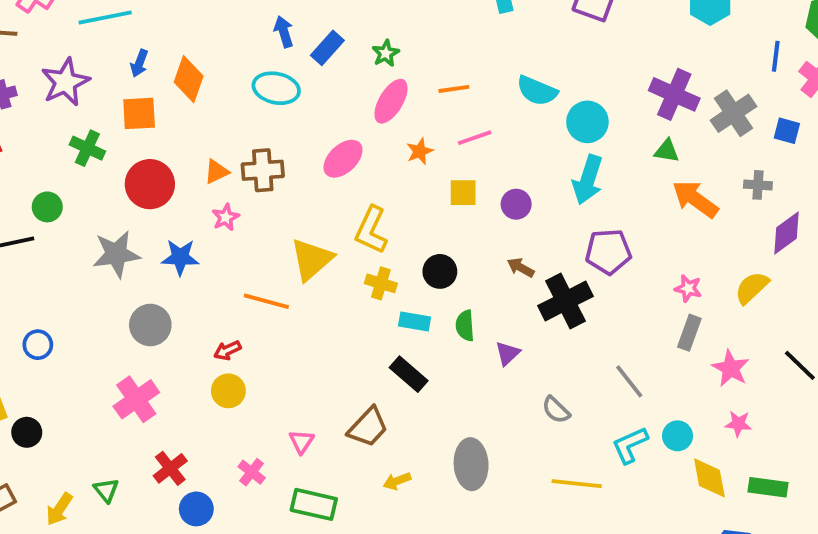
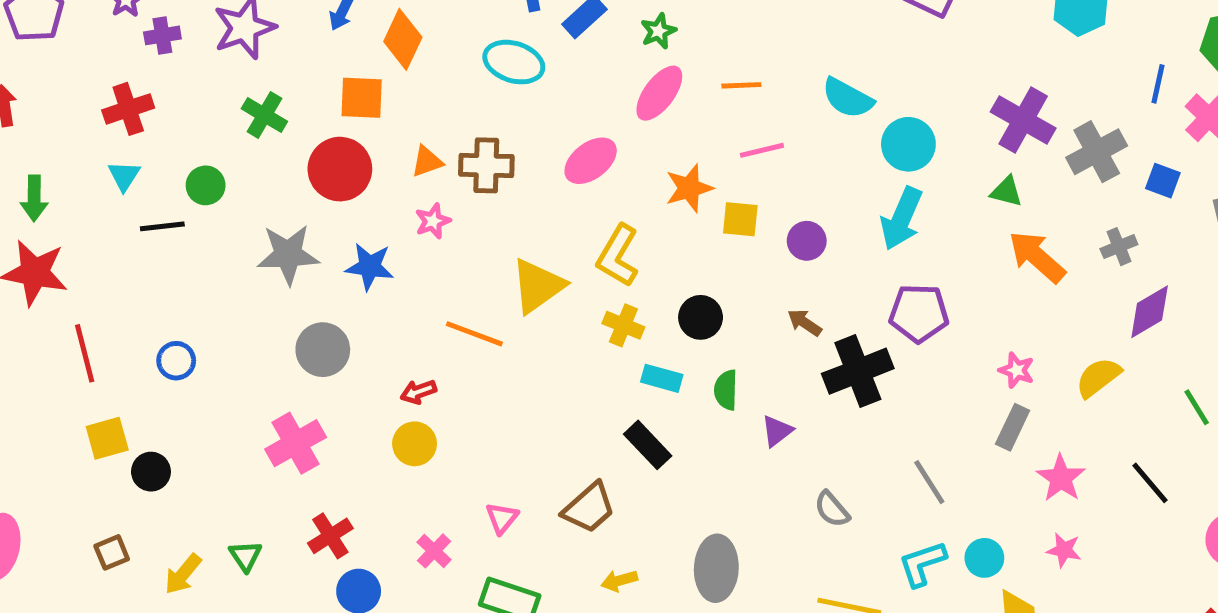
orange square: (139, 113) -> (362, 98), moved
orange star: (420, 151) -> (689, 188), moved, size x1.4
gray cross: (758, 185) -> (1119, 247), turned -32

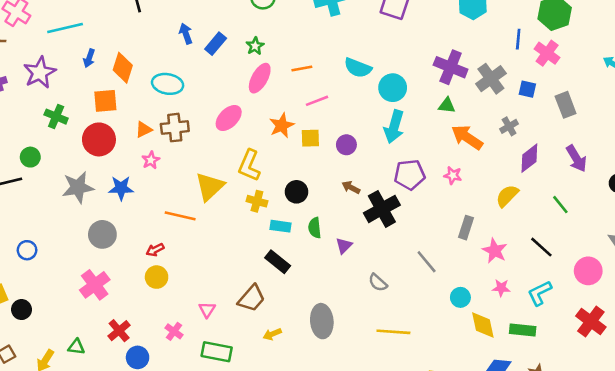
cyan ellipse: (514, 62) -> (168, 84), moved
pink star: (1017, 370) -> (453, 175), moved
green triangle: (245, 556) -> (76, 347), turned -42
cyan L-shape: (922, 564) -> (540, 293), moved

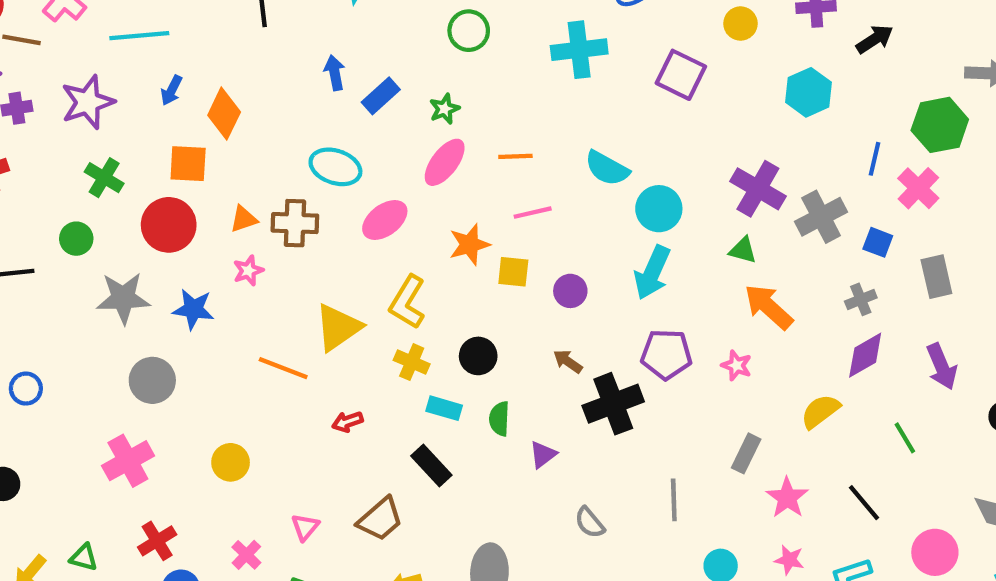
cyan ellipse: (168, 84) -> (335, 167), moved
gray cross: (509, 126) -> (861, 299), moved
green circle: (30, 157) -> (76, 239), moved
red arrow: (155, 250) -> (347, 422), moved
gray line: (427, 262) -> (674, 500), turned 30

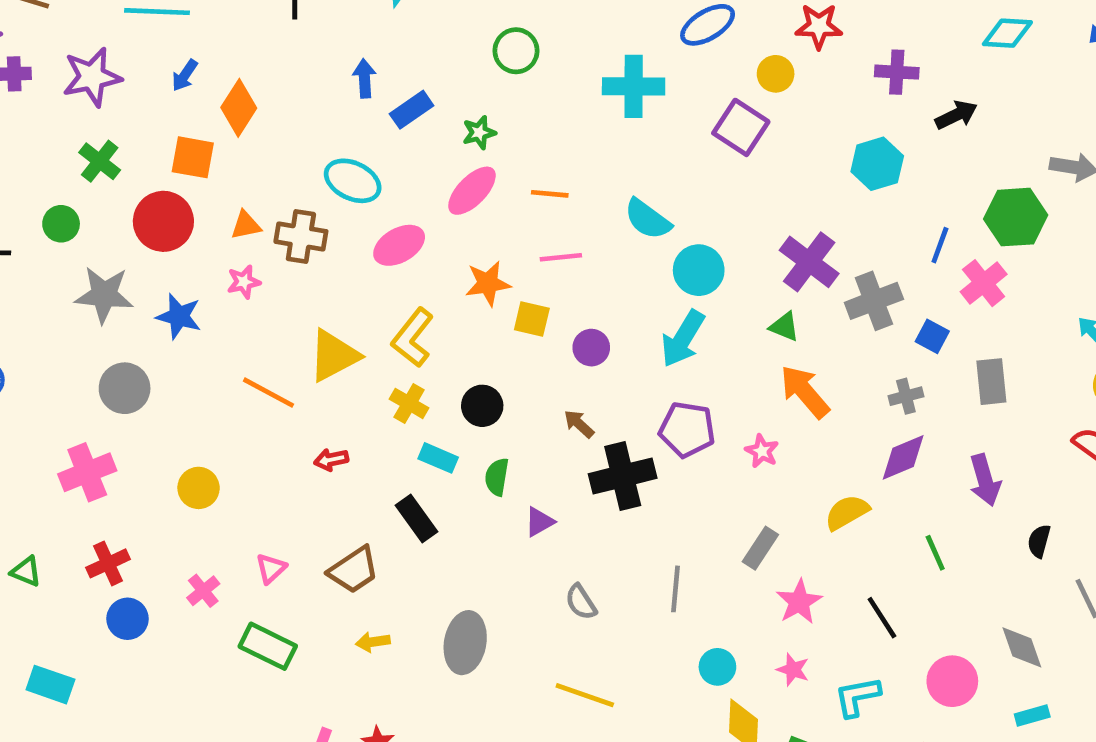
yellow circle: (740, 24) -> (776, 74), moved

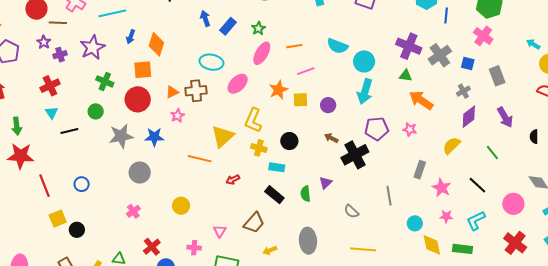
blue line: (940, 245) -> (446, 15), moved
pink cross: (87, 472) -> (133, 211), size x0.6
green semicircle: (497, 477) -> (305, 194), moved
pink cross: (203, 591) -> (194, 248), turned -32

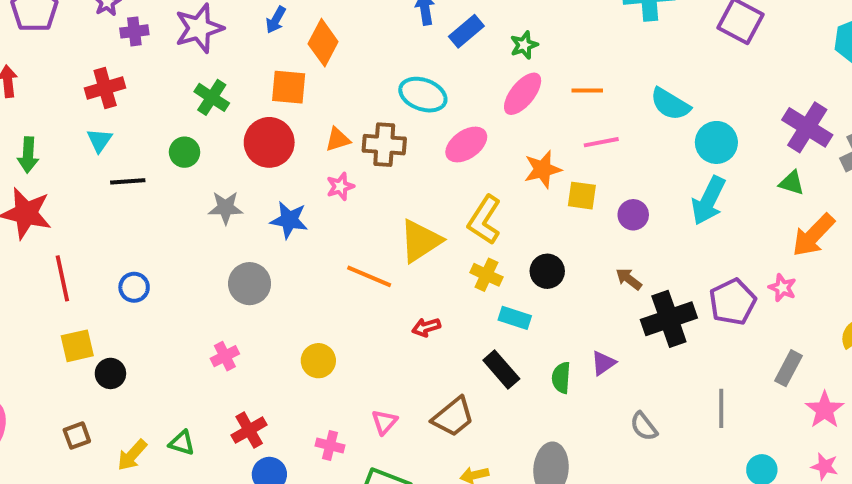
orange arrow: (421, 100) -> (813, 235), turned -90
purple pentagon: (377, 129) -> (733, 302), moved, turned -30
gray star: (121, 136) -> (226, 208), size x0.7

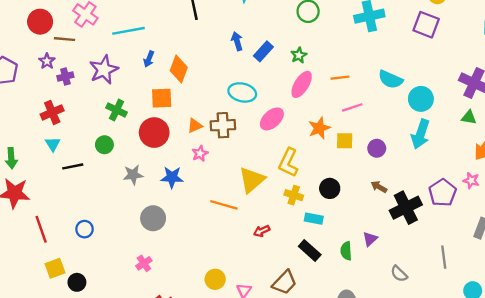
yellow circle: (318, 361) -> (215, 279), moved

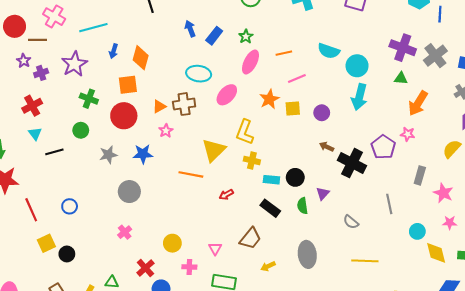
black circle: (330, 188) -> (295, 177), moved
black cross: (406, 208) -> (352, 163), turned -32
yellow circle: (215, 279) -> (172, 243), moved

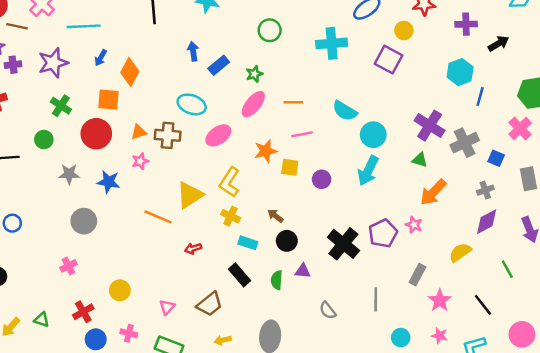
brown arrow: (327, 147) -> (275, 216), moved
black circle: (295, 177) -> (287, 241), moved
purple triangle: (323, 193) -> (303, 271), turned 40
pink cross: (189, 267) -> (129, 333), moved

